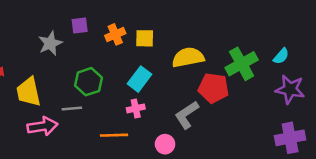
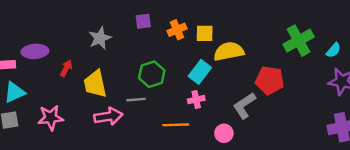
gray star: (50, 43) -> (100, 38), moved
yellow semicircle: (188, 57) -> (229, 51), moved
green cross: (242, 64) -> (299, 41), moved

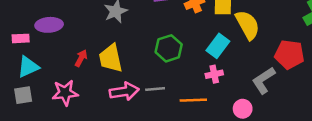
yellow semicircle: (229, 51) -> (248, 25), turned 72
red arrow: (66, 68) -> (81, 58), moved
gray line: (136, 100) -> (155, 89), moved

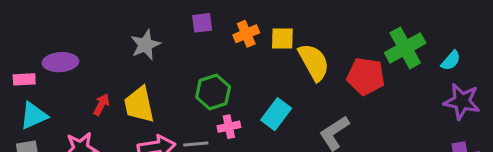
cyan rectangle: (218, 46) -> (276, 114), moved
red pentagon: (289, 54) -> (366, 76), moved
pink cross: (214, 74) -> (229, 127), moved

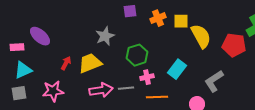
gray star: (145, 45) -> (105, 36), moved
purple ellipse: (60, 62) -> (40, 36), turned 45
yellow trapezoid: (139, 105) -> (90, 63), turned 80

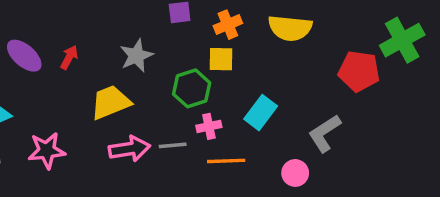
yellow square: (181, 21) -> (221, 59), moved
yellow semicircle: (201, 36) -> (290, 28), moved, turned 125
red arrow: (66, 63) -> (69, 57), moved

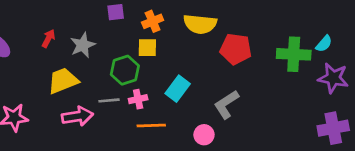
green cross: (402, 40) -> (294, 54), moved, turned 32
red arrow: (69, 57) -> (48, 38), moved
red pentagon: (359, 71) -> (236, 49), moved
gray line: (173, 145) -> (109, 100), moved

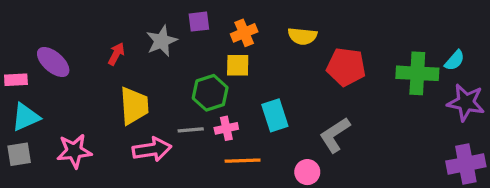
yellow semicircle: (200, 24) -> (302, 36), size x0.7
gray star: (83, 45) -> (162, 41), moved
yellow trapezoid: (63, 81) -> (134, 106), turned 108
cyan rectangle: (178, 89) -> (275, 115), turned -55

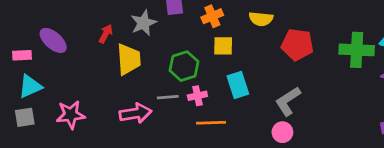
yellow square: (238, 65) -> (223, 46), moved
yellow trapezoid: (134, 106) -> (129, 59), moved
pink circle: (307, 172) -> (282, 132), moved

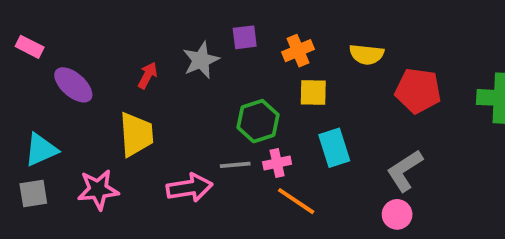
pink rectangle: (22, 55) -> (30, 47), moved, turned 30
yellow trapezoid: (129, 59) -> (136, 134), moved
orange line: (211, 123) -> (296, 201), turned 36

